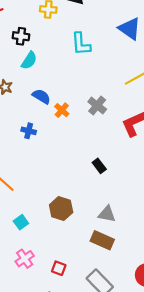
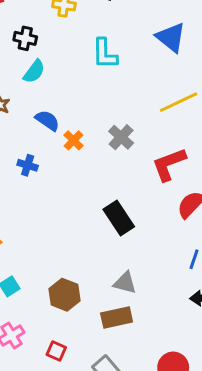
black rectangle: (99, 166) -> (119, 218), size x1.6
brown hexagon: (61, 209) -> (65, 295), moved
brown rectangle: (102, 240) -> (117, 317), turned -40

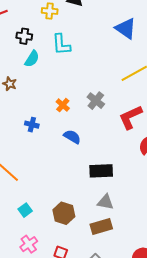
cyan L-shape: (105, 54) -> (61, 44), moved
blue semicircle: (47, 120) -> (72, 137), moved
black rectangle: (119, 218) -> (101, 171), moved, turned -55

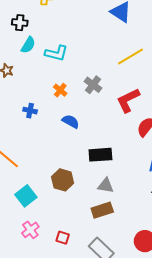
cyan L-shape: (61, 44) -> (56, 53), moved, turned -70
cyan square: (25, 210) -> (26, 196), size x1.5
brown hexagon: (64, 213) -> (63, 180), moved

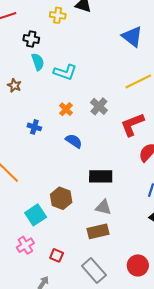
cyan semicircle: (28, 45) -> (38, 62), turned -54
cyan square: (26, 196) -> (36, 215), moved

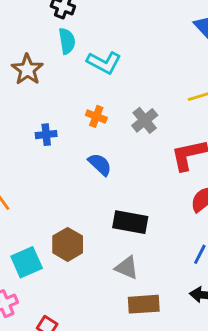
brown star: (14, 85) -> (27, 70), size x1.5
orange cross: (66, 109) -> (96, 116), turned -32
blue cross: (34, 127) -> (46, 135), turned -32
brown rectangle: (98, 231) -> (144, 304), moved

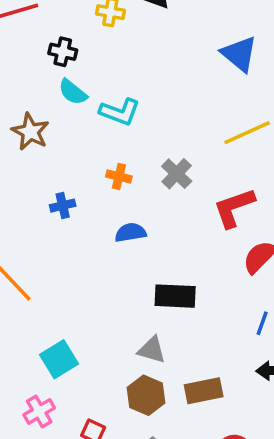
cyan semicircle: (67, 41) -> (73, 92), turned 145
blue semicircle: (100, 164) -> (130, 233), turned -45
brown hexagon: (68, 244) -> (146, 395), moved
gray triangle: (127, 268) -> (152, 350), moved

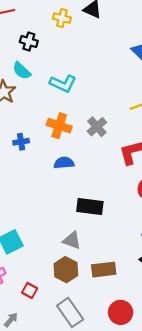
cyan semicircle: (73, 92) -> (22, 71), moved
orange cross: (119, 176) -> (59, 126), size x1.5

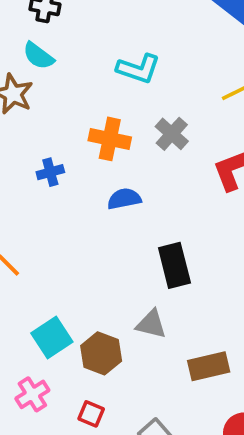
cyan L-shape: (63, 84) -> (138, 69), moved
black rectangle: (90, 206) -> (174, 265), turned 75
brown hexagon: (66, 270) -> (101, 353), moved

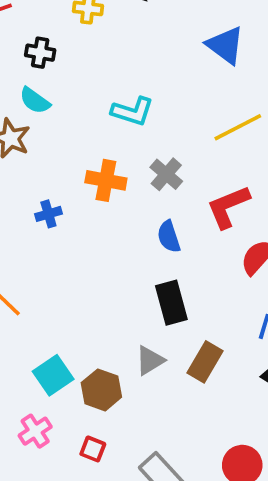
blue semicircle: (124, 199) -> (169, 237), moved, turned -96
gray triangle: (151, 324) -> (150, 360), turned -44
brown rectangle: (209, 366) -> (205, 362), moved, turned -45

